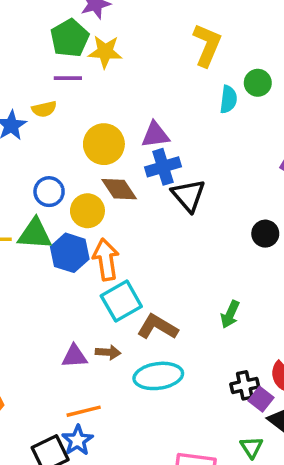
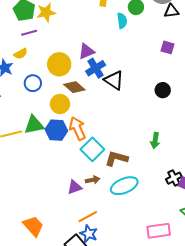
blue circle: (49, 192) -> (33, 83), moved

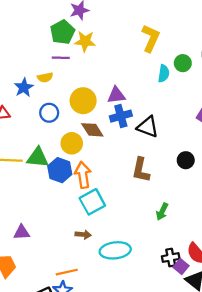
black triangle: (114, 80) -> (148, 127), moved, turned -30
brown L-shape: (116, 158) -> (141, 170), moved, turned -110
purple triangle: (74, 187) -> (22, 232), moved

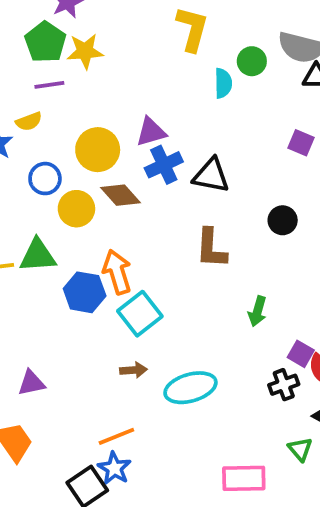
yellow circle: (72, 143) -> (76, 209), moved
blue hexagon: (60, 170) -> (85, 292), moved
purple square: (181, 267) -> (301, 354), moved

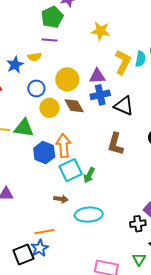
yellow L-shape: (192, 29) -> (123, 62), moved
yellow star: (85, 51) -> (101, 31), moved
green arrow: (257, 311) -> (89, 175), moved

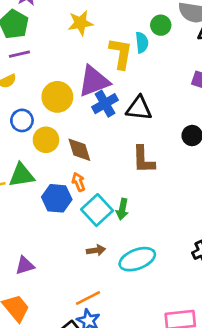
purple triangle: (97, 76) -> (94, 81), size x1.5
brown diamond: (74, 106) -> (79, 150), moved, turned 30
orange arrow: (64, 146) -> (79, 182), size x0.6

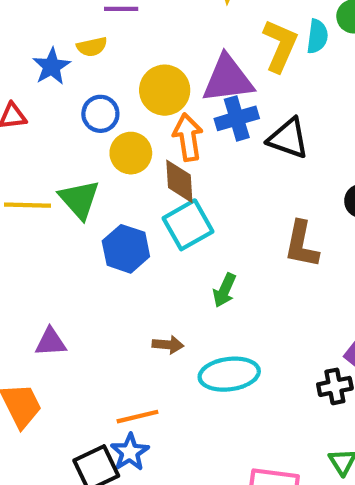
brown L-shape: (143, 160) -> (302, 244), moved
green triangle: (22, 175) -> (79, 199), turned 44
orange arrow: (79, 182) -> (188, 137), moved, size x1.5
cyan square: (97, 210) -> (188, 225), moved

